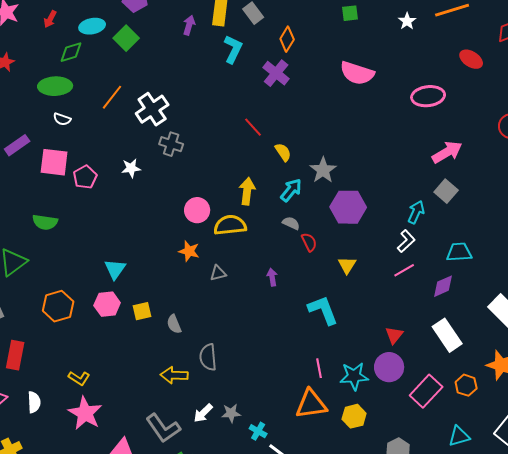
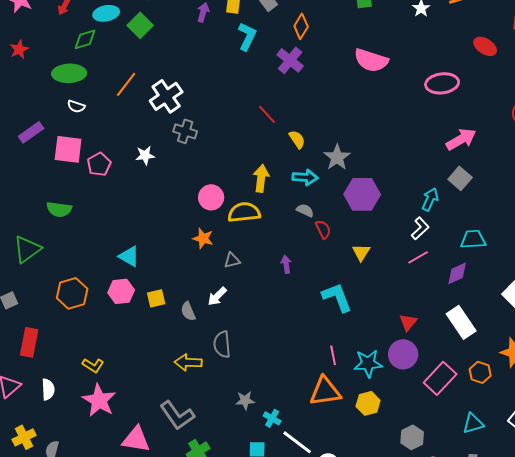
cyan arrow: (291, 190) -> (305, 177), turned 55
cyan triangle: (115, 269) -> (129, 256), turned -35
white arrow: (203, 413) -> (217, 296), moved

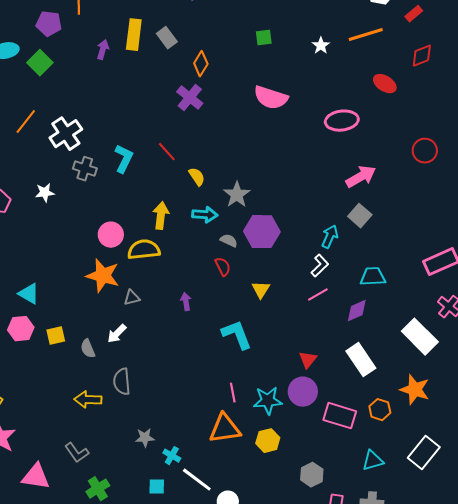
cyan L-shape: (247, 36) -> (124, 159), moved
gray semicircle: (305, 210) -> (229, 241), moved
orange star: (203, 238) -> (103, 276), size x1.6
pink rectangle: (440, 378) -> (340, 416), turned 64
gray L-shape: (177, 415) -> (77, 453), size x0.7

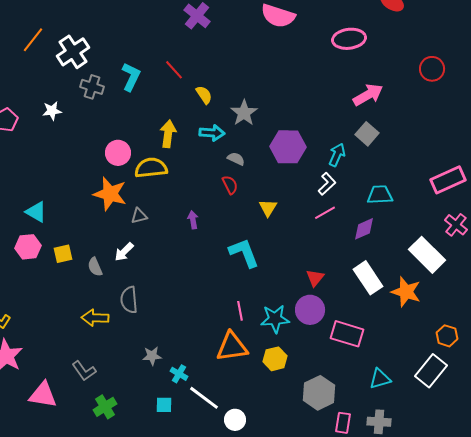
purple hexagon: (262, 232) -> (288, 147), moved
orange star: (415, 390) -> (406, 292), moved
orange hexagon: (380, 410) -> (447, 336), moved
gray hexagon: (312, 475) -> (319, 393), size x1.4

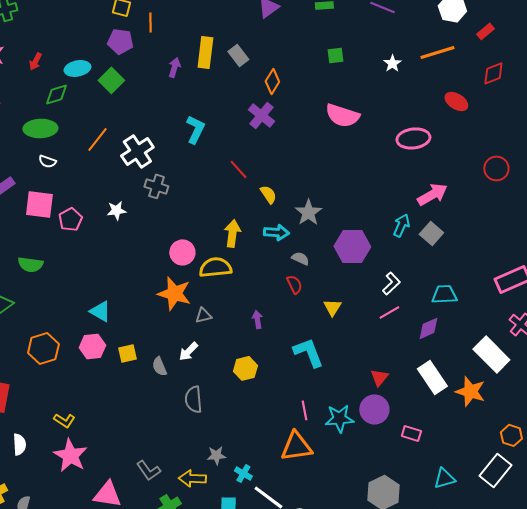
cyan L-shape: (131, 77) -> (195, 129), moved
cyan arrow: (337, 155) -> (401, 225), moved
yellow arrow: (95, 318) -> (192, 478), moved
pink rectangle: (347, 334) -> (411, 433), size x0.6
yellow hexagon: (275, 359) -> (245, 368), moved

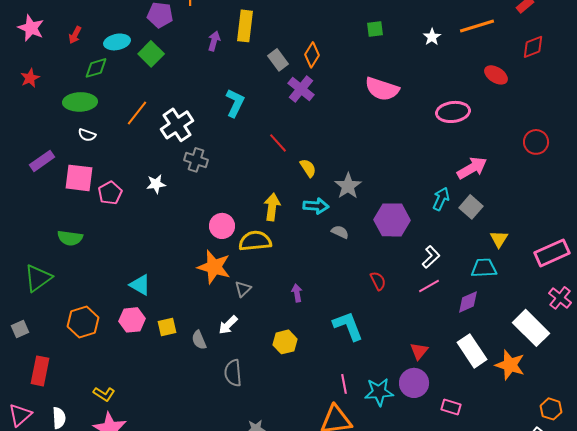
gray rectangle: (238, 55) -> (278, 60), moved
red semicircle: (294, 284) -> (378, 281), moved
yellow triangle: (332, 307) -> (499, 239), moved
gray triangle: (203, 315) -> (243, 289), turned -30

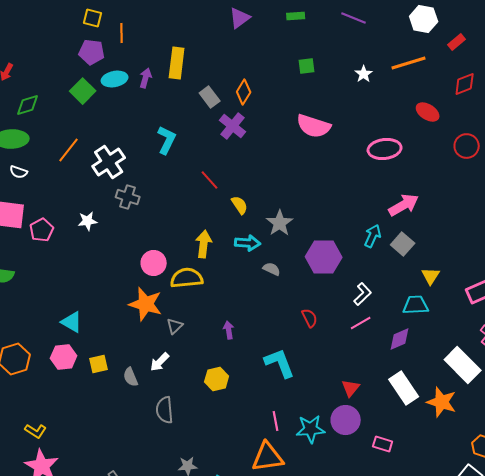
cyan ellipse: (117, 42) -> (115, 79), moved
red circle: (536, 142) -> (467, 146), moved

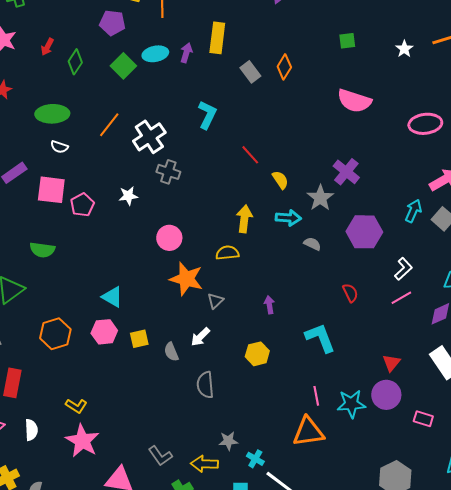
purple pentagon: (92, 52) -> (112, 23), moved
green diamond: (28, 105) -> (75, 62), moved, turned -40
purple cross: (233, 126) -> (346, 172), moved
pink circle: (154, 263) -> (169, 238), moved
yellow semicircle: (187, 278) -> (227, 253), size x0.7

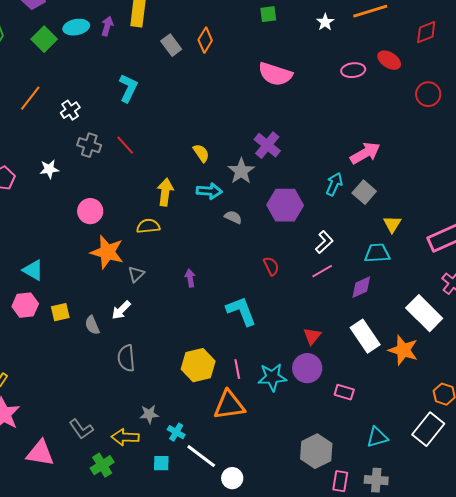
pink ellipse: (425, 124) -> (353, 70), moved, size x0.7
white cross: (149, 137) -> (70, 110), size x0.6
red line: (250, 155) -> (125, 145), moved
yellow hexagon: (257, 354) -> (198, 365), moved, size x1.4

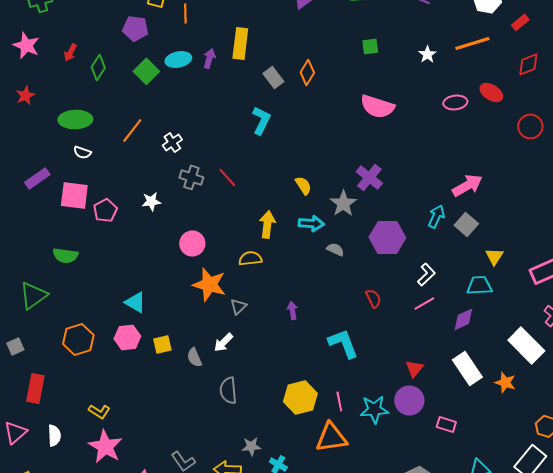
cyan L-shape: (128, 88) -> (261, 120), moved
orange star: (403, 350) -> (505, 382), size x0.7

